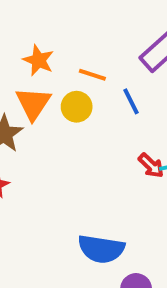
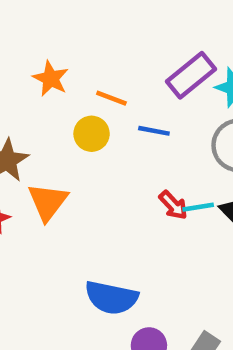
blue line: (131, 101) -> (154, 131), turned -56
orange triangle: (33, 103) -> (48, 202), moved

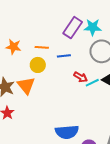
orange triangle: (48, 202) -> (26, 86), moved
red arrow: (173, 205) -> (80, 77), moved

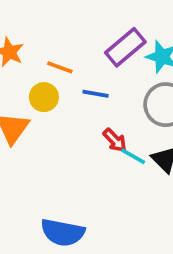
cyan line: (92, 83) -> (133, 156), turned 40

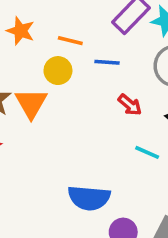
cyan line: (133, 156) -> (147, 152), moved

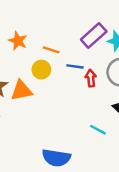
orange triangle: (31, 103) -> (21, 91), turned 45
red arrow: (130, 105) -> (91, 78), moved, turned -140

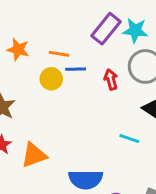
blue line: (75, 66) -> (76, 69), moved
orange triangle: (21, 91) -> (34, 155), moved

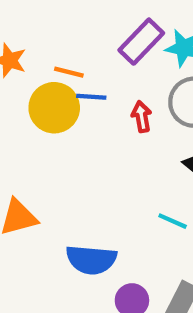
yellow circle: (51, 79) -> (54, 108), size x1.5
cyan line: (129, 138) -> (173, 221), moved

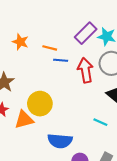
yellow circle: (54, 108) -> (40, 104), moved
red arrow: (142, 117) -> (85, 70), size x1.6

